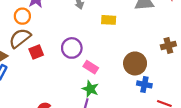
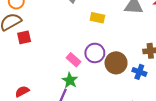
purple circle: (72, 48) -> (95, 53), moved
blue cross: (144, 84) -> (139, 72), moved

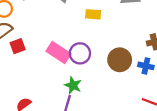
purple circle: (95, 53) -> (80, 53), moved
pink rectangle: (74, 60) -> (59, 52), moved, size x1.5

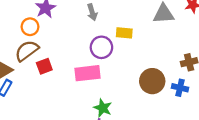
pink rectangle: (59, 52) -> (88, 73), turned -40
purple circle: (80, 53) -> (101, 47), moved

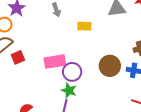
purple circle: (101, 47) -> (72, 72), moved

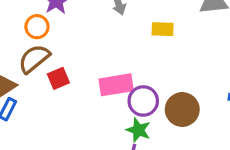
brown circle: (110, 66) -> (182, 110), moved

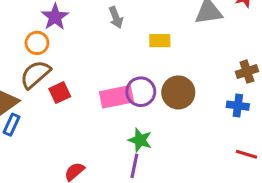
purple circle: (143, 101) -> (141, 92), moved
brown circle: (182, 110) -> (178, 92), moved

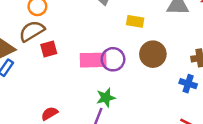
brown circle: (178, 92) -> (153, 54), moved
green star: (140, 140) -> (106, 98), turned 30

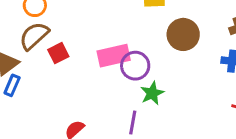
purple circle: (113, 59) -> (135, 66), moved
green star: (106, 98) -> (152, 93), moved

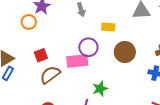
brown semicircle: (34, 36) -> (50, 75), moved
purple circle: (135, 66) -> (88, 47), moved

